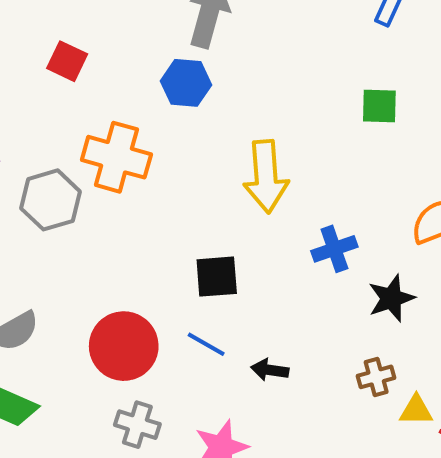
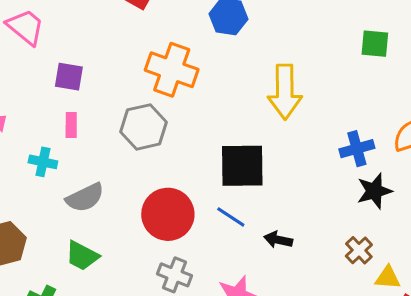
gray hexagon: (51, 200) -> (143, 127), moved
blue cross: (334, 249) -> (357, 149), moved
black square: (217, 277) -> (242, 166), size x1.4
brown cross: (376, 377) -> (359, 250), turned -32

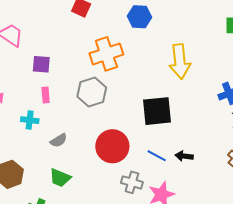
orange cross: (172, 70) -> (106, 54), turned -32
gray semicircle: (85, 198) -> (59, 140), size x0.7
blue line: (231, 217) -> (157, 156), moved
gray cross: (174, 275) -> (132, 182), moved

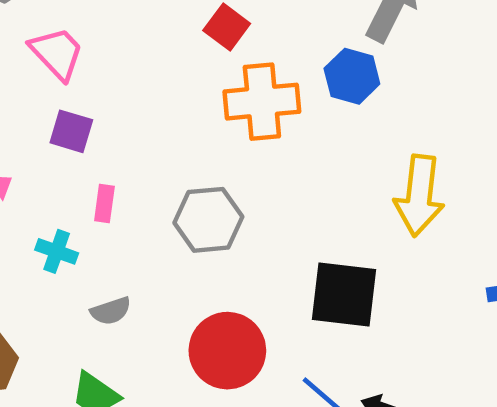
orange cross: (106, 54) -> (262, 102), moved
purple square: (41, 64) -> (71, 131), moved

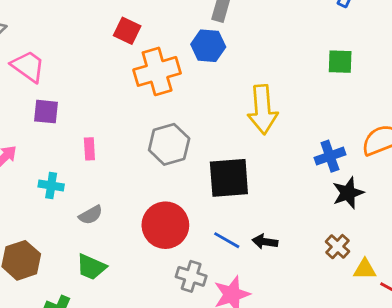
pink rectangle: (104, 204) -> (89, 149), moved
gray hexagon: (208, 220) -> (169, 144), moved

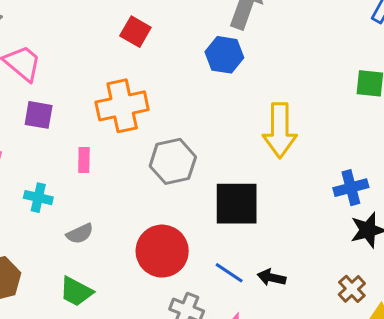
orange cross: (157, 71) -> (122, 106), moved

